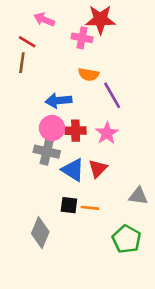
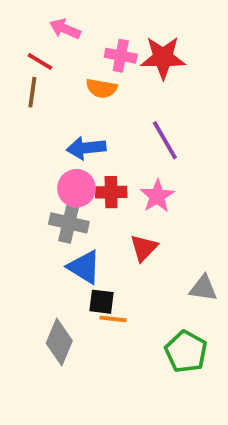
red star: (100, 20) -> (163, 58), moved
orange semicircle: (89, 74) -> (101, 88), moved
blue triangle: (73, 170) -> (84, 267), moved
orange line: (90, 208) -> (113, 319), moved

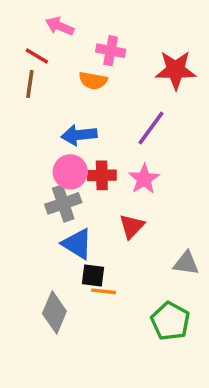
red star: (163, 58) -> (176, 70), moved
purple line: (165, 140) -> (151, 128), turned 66
gray cross: (69, 223) -> (63, 203), turned -32

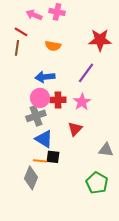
pink cross: (111, 51) -> (57, 12), moved
orange line: (104, 291) -> (40, 161), moved

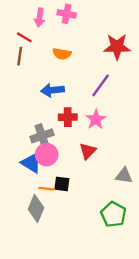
pink arrow: (34, 15) -> (40, 17), turned -105
pink circle: (40, 98) -> (47, 155), moved
blue triangle: (44, 139) -> (31, 163), moved

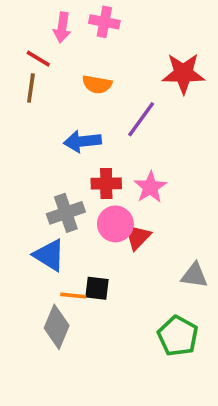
purple line: (101, 85) -> (141, 119), moved
pink circle: (47, 155) -> (115, 224), moved

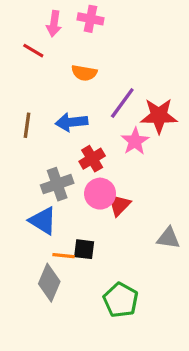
red star: (183, 73) -> (159, 116), moved
brown line: (31, 88) -> (27, 125), moved
red cross: (106, 184) -> (92, 159), turned -30
pink star: (150, 187) -> (135, 141), moved
green pentagon: (178, 336) -> (121, 300), moved

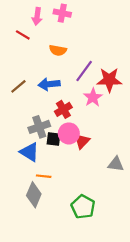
brown line: (27, 125) -> (18, 86), turned 42
black square: (84, 249) -> (53, 139), moved

